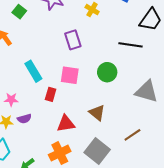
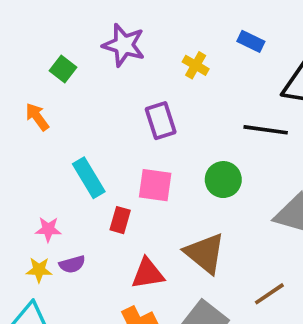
brown triangle: (97, 113) -> (205, 253), size x1.4

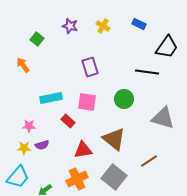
purple star: (124, 45) -> (70, 26), size x0.7
yellow cross: (196, 65) -> (103, 26), moved
cyan rectangle: (89, 178) -> (51, 98), turned -70
red rectangle: (120, 220) -> (68, 121), turned -64

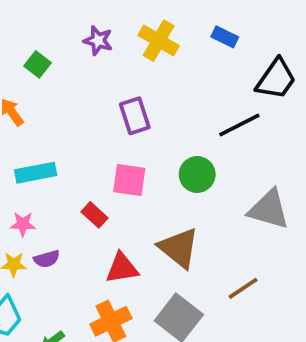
yellow cross: (103, 26) -> (159, 41), size x1.5
black line: (147, 72) -> (239, 125), turned -35
cyan rectangle: (51, 98) -> (36, 173), moved

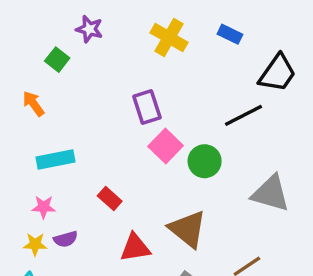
purple star: (98, 41) -> (89, 29), moved
pink square: (129, 180) -> (166, 146), moved, turned 36

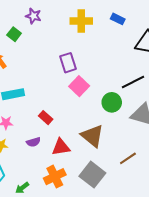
yellow cross: (169, 38) -> (81, 21), turned -30
black line: (244, 115) -> (133, 82), moved
green circle: (205, 161) -> (112, 102), moved
purple semicircle: (66, 239) -> (33, 142), moved

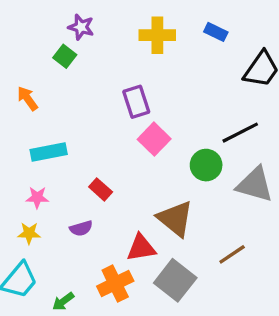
green square: (14, 34) -> (65, 56), moved
red triangle: (61, 147) -> (141, 248), moved

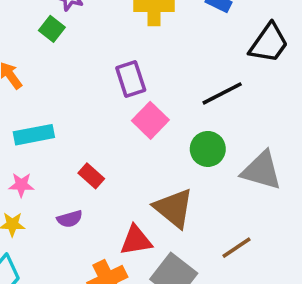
black line: (240, 133) -> (222, 93), moved

